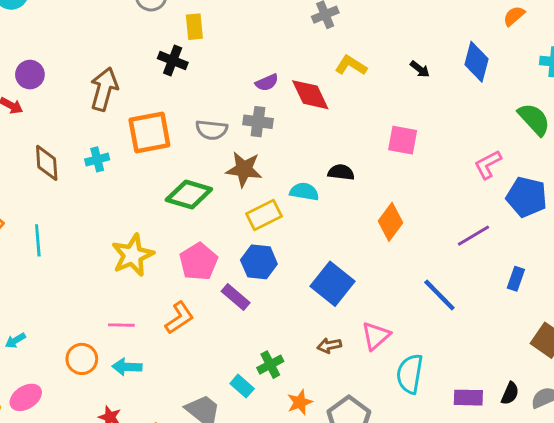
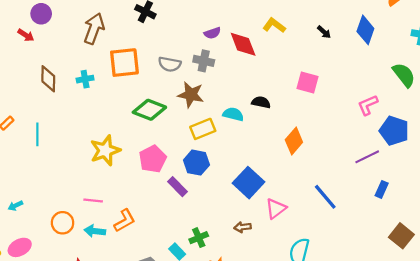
purple line: (473, 236) -> (367, 157), moved
orange L-shape: (179, 318) -> (125, 221), moved
pink triangle: (376, 336) -> (276, 209), moved

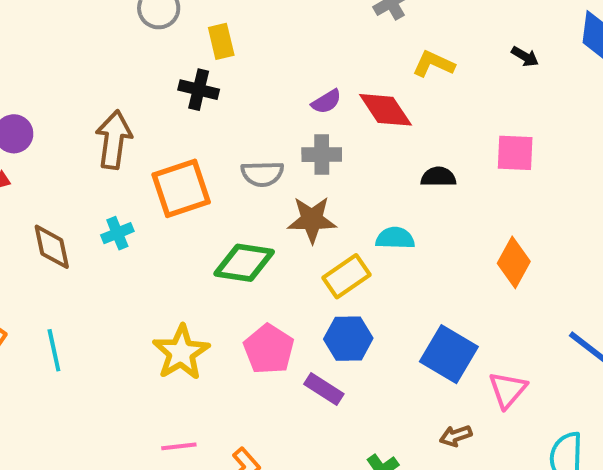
black semicircle: (261, 102) -> (438, 177), moved

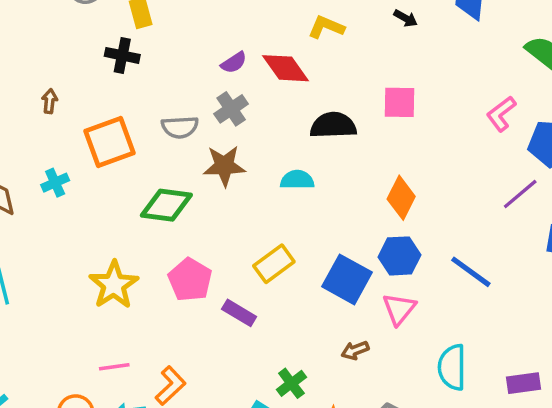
brown arrow: (114, 140) -> (50, 101), size x0.5
gray cross: (322, 155) -> (231, 109), turned -32
black semicircle: (438, 177) -> (333, 125), size x1.5
yellow rectangle: (347, 276) -> (274, 264), moved
blue hexagon: (348, 339) -> (400, 256), moved

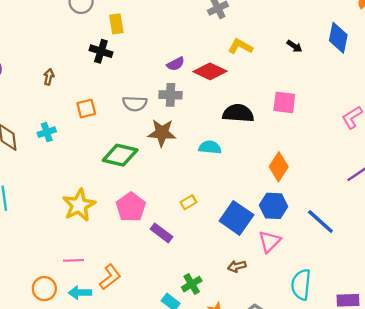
red diamond: (285, 68) -> (210, 71), turned -36
gray cross: (231, 109) -> (170, 95), turned 30
orange square: (109, 142) -> (86, 109), size x0.6
yellow rectangle: (274, 264) -> (188, 202), size x0.6

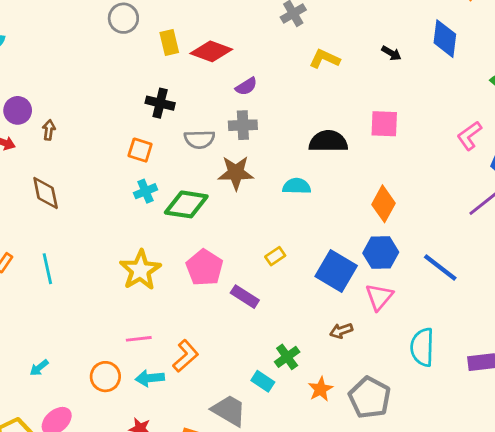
black cross: (101, 51) -> (160, 103), moved
red diamond: (210, 71) -> (211, 51), moved
brown arrow: (49, 77) -> (49, 130), moved
orange square: (86, 109) -> (140, 150), turned 36
cyan cross: (47, 132) -> (145, 191), moved

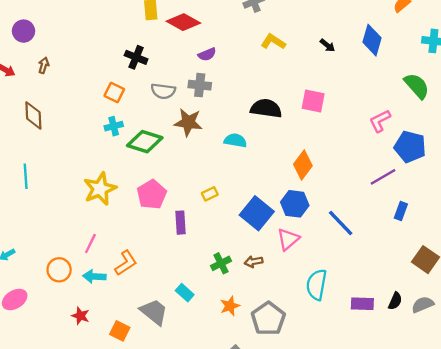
purple circle: (18, 110) -> (23, 31), moved
purple rectangle: (245, 297) -> (180, 223), turned 45
pink line: (139, 339) -> (90, 244), turned -66
green cross: (287, 357) -> (221, 263), moved

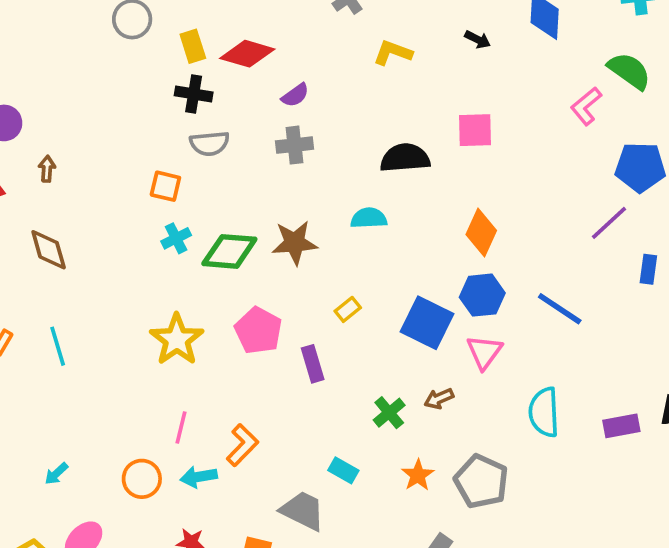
black cross: (136, 57) -> (194, 94), moved
gray semicircle: (163, 91) -> (209, 143), moved
pink L-shape: (380, 121) -> (586, 106), moved
brown star: (188, 122) -> (295, 243), moved

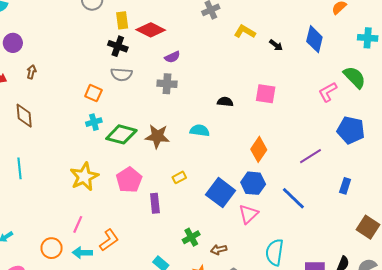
yellow L-shape: (393, 53) -> (245, 32), moved
black semicircle: (405, 158) -> (225, 102), size x0.6
purple line: (609, 223) -> (310, 156), moved
brown arrow: (439, 399) -> (219, 250), moved

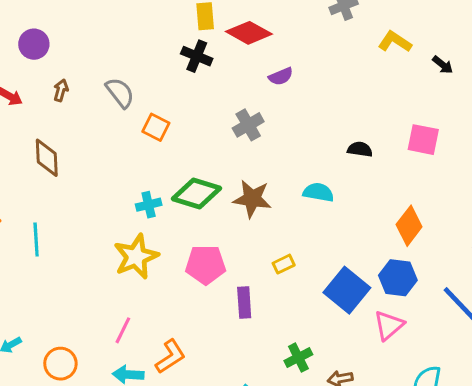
gray semicircle: (121, 74) -> (120, 93), moved, turned -135
gray cross: (167, 84) -> (248, 125), moved, turned -36
cyan cross: (94, 122) -> (149, 205), moved
pink pentagon: (129, 180) -> (206, 265), turned 30
orange circle: (52, 248) -> (60, 364), moved

